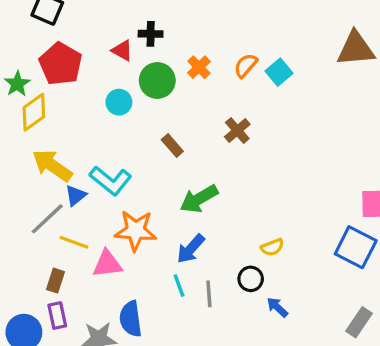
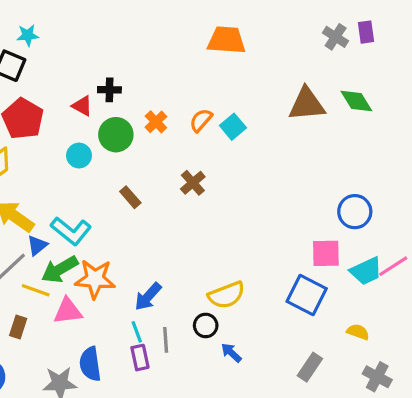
green arrow: (199, 199) -> (60, 269), moved
yellow semicircle: (272, 247) -> (227, 295), size x1.6
purple rectangle: (57, 316) -> (140, 358), moved

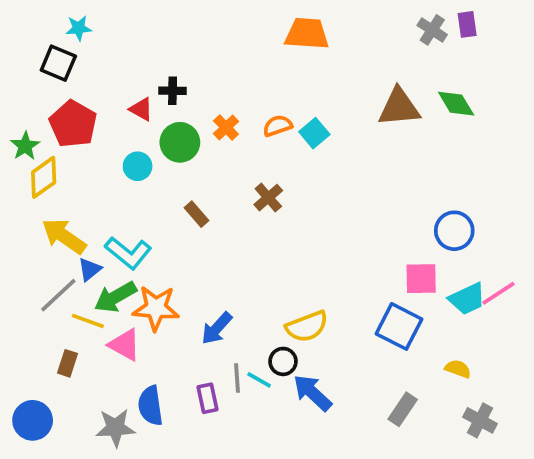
orange semicircle: (201, 120) -> (277, 126), turned 30
pink triangle: (68, 311) -> (125, 345), turned 36
cyan line: (137, 332) -> (259, 380), moved, turned -40
blue arrow: (231, 353) -> (312, 393), size x1.6

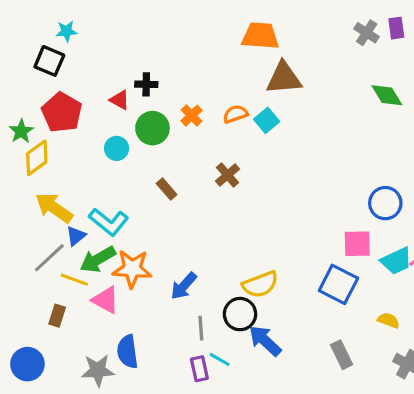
brown triangle: (399, 107) -> (284, 78), moved
black circle: (283, 361) -> (240, 314), size x1.4
cyan line: (259, 380) -> (220, 359), moved
purple rectangle: (208, 398) -> (199, 369), moved
gray rectangle: (403, 409) -> (342, 355), turned -60

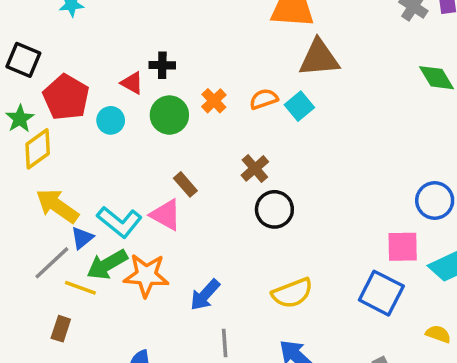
black square: (49, 61) -> (23, 60), moved
cyan circle: (117, 148) -> (111, 120), moved
pink triangle: (106, 300) -> (166, 215), moved
black circle: (240, 314) -> (274, 209), moved

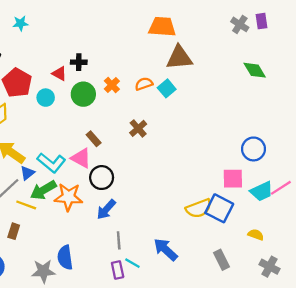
black circle: (274, 209) -> (102, 178), moved
yellow semicircle: (292, 293) -> (199, 208), moved

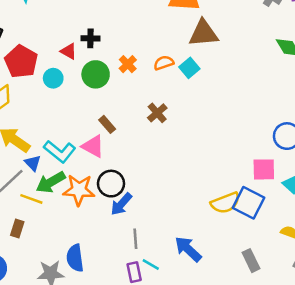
blue triangle: (27, 173) -> (33, 163), turned -35
black circle: (102, 178) -> (111, 184), moved

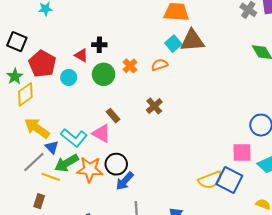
cyan square: (189, 68) -> (173, 44), moved

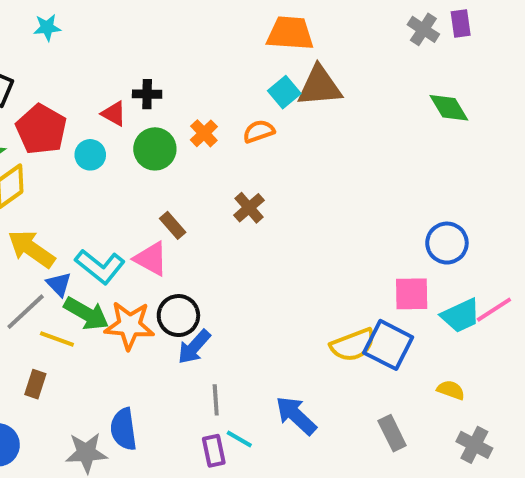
green arrow: (67, 163) -> (86, 314), turned -120

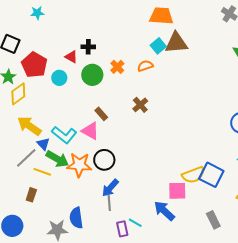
pink square: (412, 294) -> (177, 191), moved
blue arrow: (194, 347) -> (110, 188), moved
gray line: (216, 400) -> (109, 203), moved

